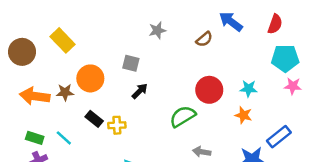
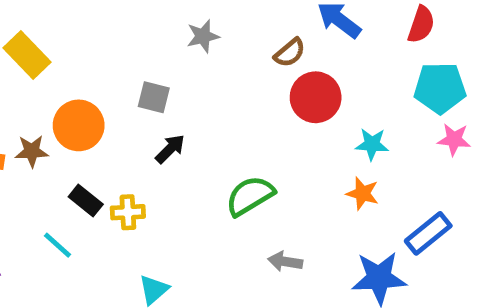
red circle: (209, 90) -> (316, 97), moved
cyan line: (64, 138) -> (58, 245), moved

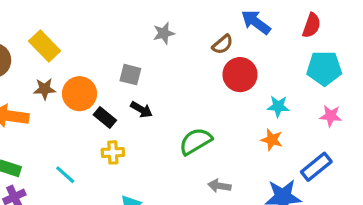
pink star: (454, 140) -> (331, 116), moved
black arrow: (170, 149) -> (141, 110), turned 75
brown star: (32, 151) -> (45, 89), moved
black rectangle: (86, 201) -> (105, 117), moved

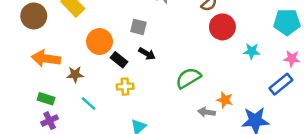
brown star: (45, 89) -> (75, 74), moved
orange star: (272, 140) -> (225, 100), moved
blue rectangle: (316, 167) -> (281, 84), moved

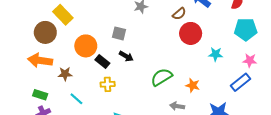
brown circle: (34, 16) -> (45, 32), moved
orange star: (225, 100) -> (193, 85), moved

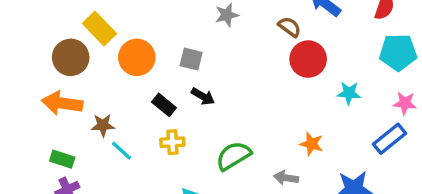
brown semicircle: (179, 14) -> (289, 27), turned -104
orange circle: (86, 46) -> (137, 57), moved
green semicircle: (162, 77) -> (233, 156), moved
cyan line: (76, 99) -> (122, 151), moved

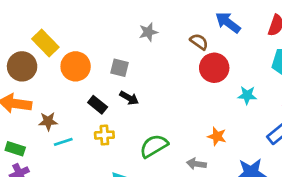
cyan line: (122, 151) -> (63, 142), turned -60

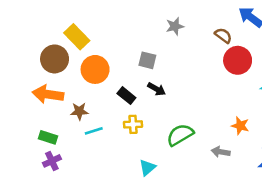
orange circle: (76, 66) -> (95, 69), moved

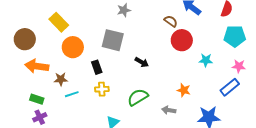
gray star: (175, 26) -> (124, 10), moved
brown circle: (55, 59) -> (25, 39), moved
gray square: (147, 60) -> (113, 40), size x1.6
black arrow: (157, 89) -> (142, 62), moved
black rectangle: (126, 96) -> (97, 67), turned 32

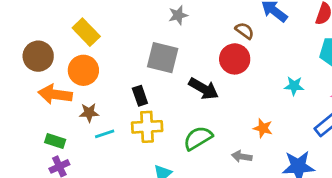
red circle: (182, 40) -> (235, 59), moved
orange circle: (73, 47) -> (83, 70), moved
black arrow: (142, 62) -> (204, 89), size x1.5
yellow cross: (102, 89) -> (147, 127), size x1.5

